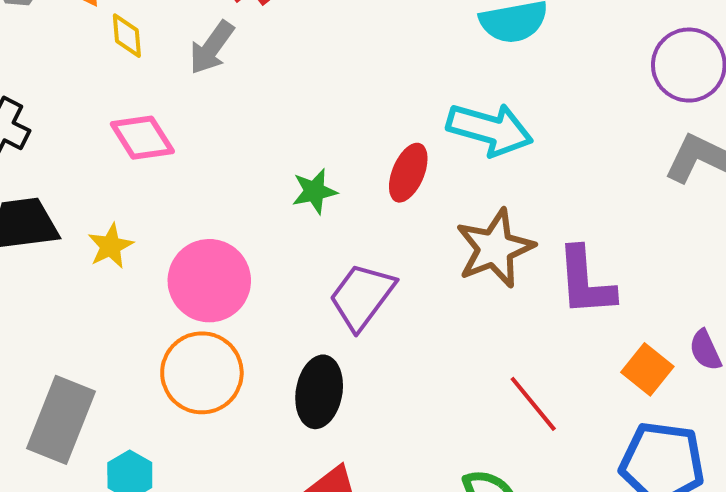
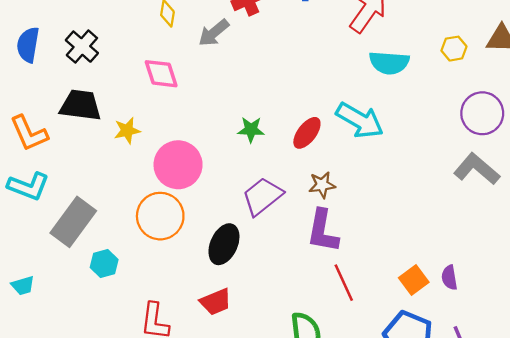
brown star: (495, 248) -> (322, 185), moved, size x0.6
purple L-shape: (585, 282) -> (323, 231), moved

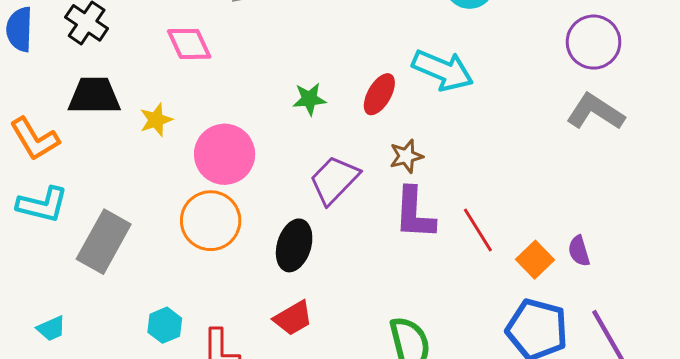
cyan hexagon: (104, 263) -> (165, 325), moved
red line: (344, 283) -> (478, 230), moved

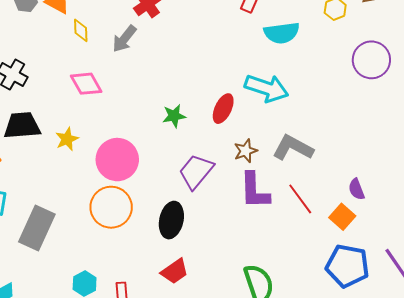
gray L-shape: (595, 112) -> (293, 148), moved
purple semicircle: (579, 251) -> (356, 189), moved

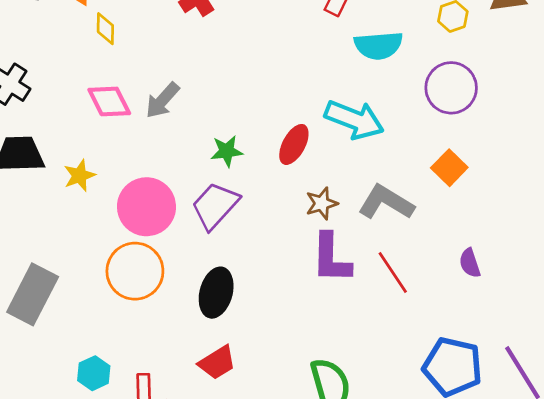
gray arrow: (124, 39) -> (162, 100), moved
purple circle: (371, 60) -> (451, 88), moved
purple trapezoid: (196, 172) -> (215, 206), moved
orange square: (342, 217) -> (449, 168), moved

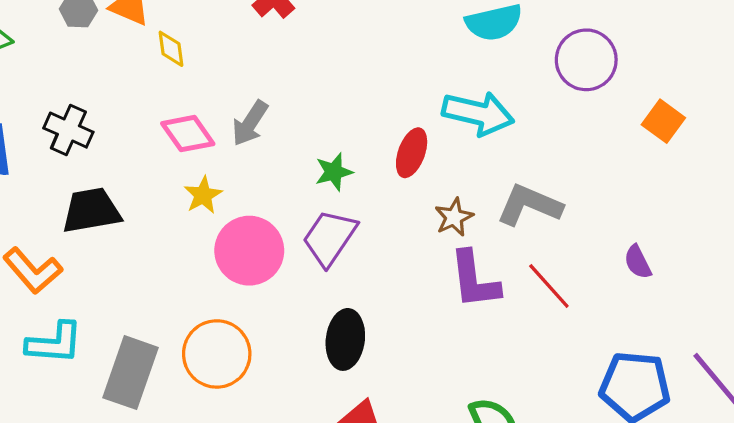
orange square: (449, 168) -> (663, 121), moved
yellow star: (79, 176) -> (203, 195), moved
orange circle: (135, 271) -> (217, 354), moved

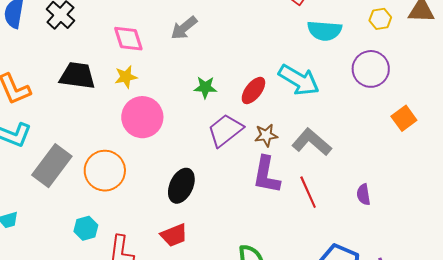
gray arrow: (250, 123) -> (184, 28), moved
black trapezoid: (91, 211) -> (77, 76), moved
purple trapezoid: (330, 238) -> (225, 130), moved

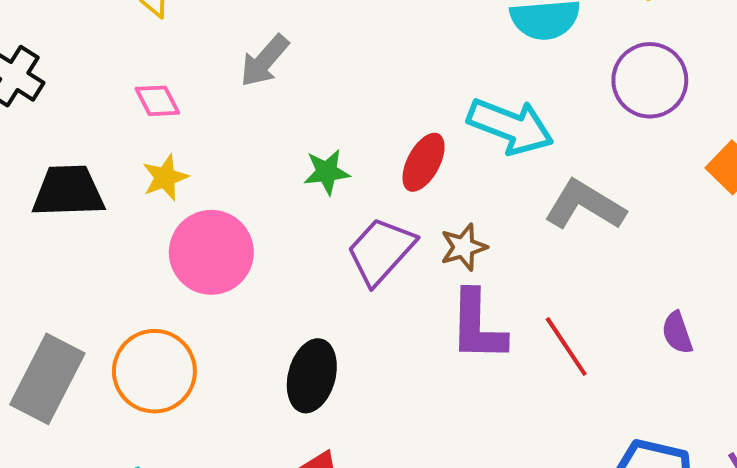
pink diamond: (128, 39) -> (157, 101), size x0.7
gray L-shape: (312, 142) -> (585, 205), moved

